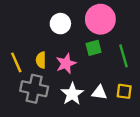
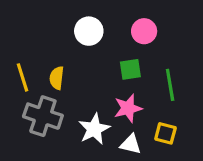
pink circle: (100, 19) -> (144, 31), size x0.6
pink star: (66, 64) -> (128, 108), moved
white triangle: (99, 93) -> (131, 144), moved

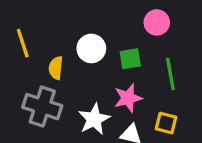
white circle: (89, 31) -> (91, 48), moved
pink circle: (144, 31) -> (157, 22), moved
yellow line: (23, 77) -> (23, 43), moved

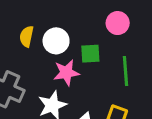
yellow semicircle: (56, 68) -> (27, 36), moved
pink star: (128, 98) -> (66, 73), moved

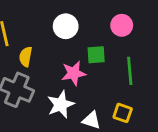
yellow semicircle: (27, 36) -> (26, 57), moved
white circle: (56, 41) -> (66, 26), moved

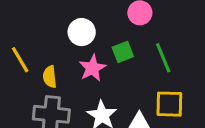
pink star: (74, 73) -> (92, 68), moved
yellow square: (123, 113) -> (169, 104), size x1.4

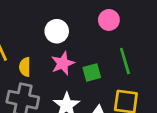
green square: (123, 52) -> (92, 73), moved

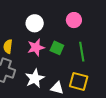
green square: (92, 73) -> (57, 48), moved, turned 32

